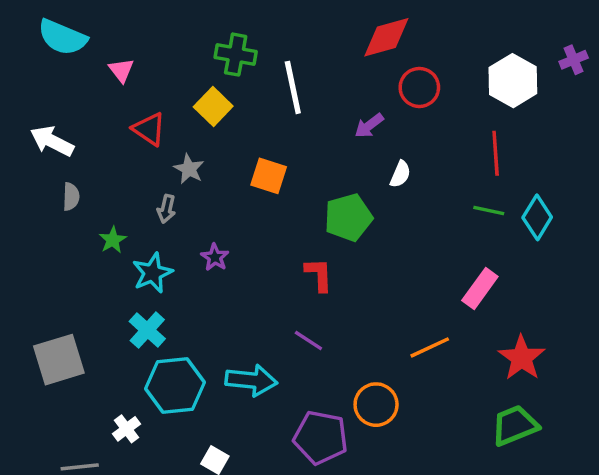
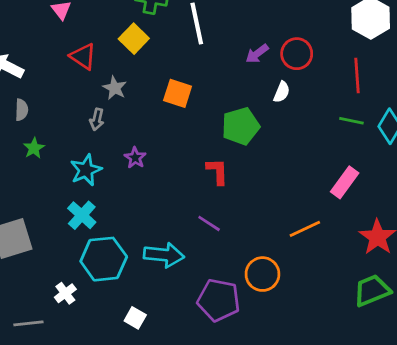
red circle: (419, 87) -> (297, 54), moved
green star: (113, 240) -> (34, 148), moved

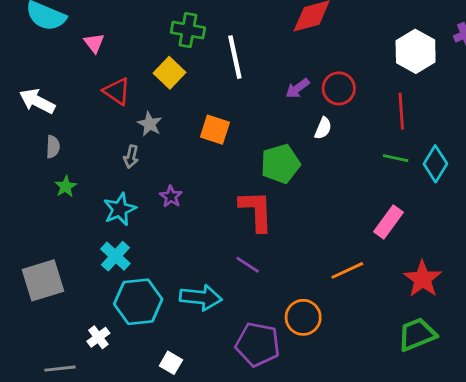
red L-shape: (217, 171) -> (256, 211), size x1.5

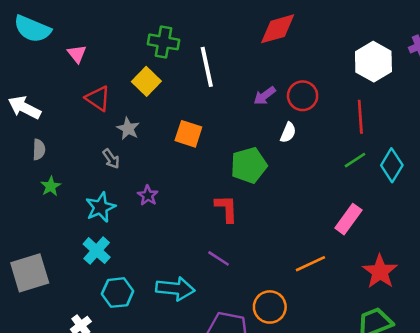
gray arrow: (131, 157) -> (111, 159), turned -48
green line: (396, 158) -> (355, 160), turned -45
red L-shape: (256, 211) -> (226, 209), size x0.7
cyan hexagon: (138, 302) -> (118, 293), size x0.7

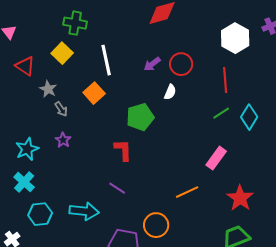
white line: (207, 67) -> (106, 60), moved
orange square: (188, 134) -> (94, 93), turned 30
gray arrow: (111, 159) -> (61, 109), moved

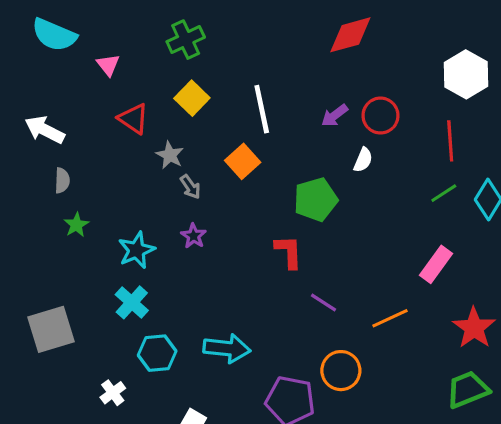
green cross: (75, 23) -> (186, 40), moved, turned -35
purple line: (117, 188) -> (323, 302), moved

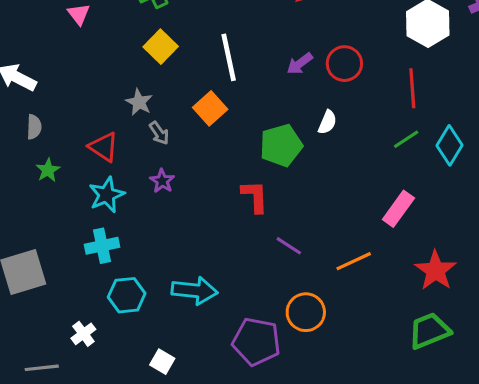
red triangle: (133, 119) -> (104, 147), moved
white semicircle: (363, 160) -> (327, 122), moved
cyan cross: (132, 302) -> (102, 246), turned 36

